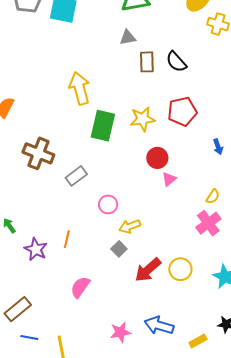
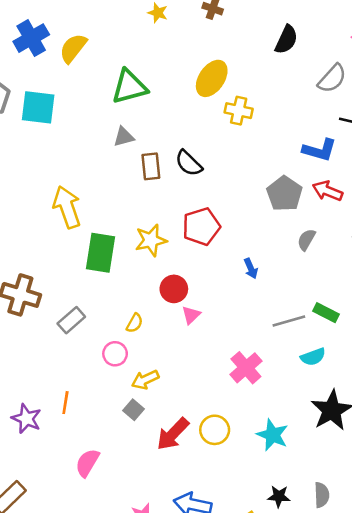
yellow semicircle: (213, 196) -> (135, 323), moved

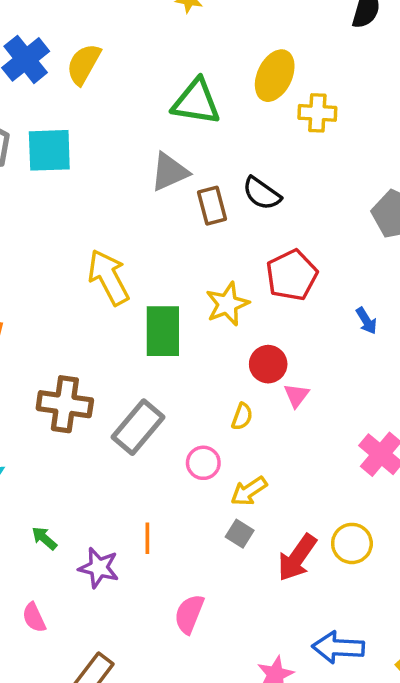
green triangle: (129, 87) -> (196, 102), moved, turned 33
gray triangle: (124, 137) -> (169, 172), size x1.4
gray rectangle: (71, 320) -> (138, 427), size x1.4
yellow semicircle: (135, 323) -> (242, 417), moved

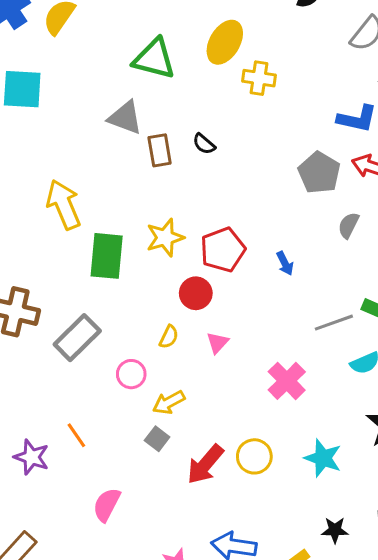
gray triangle: (169, 172) -> (125, 118), turned 39
black semicircle: (262, 193) -> (204, 144), size x0.7
red pentagon: (292, 275) -> (223, 250), moved
pink triangle: (296, 395) -> (217, 343), moved
orange line: (147, 538) -> (76, 435), turned -40

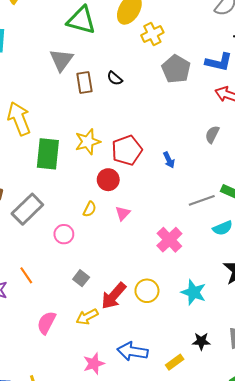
yellow cross: (259, 78) -> (152, 34), turned -35
gray triangle: (125, 118) -> (61, 60), turned 45
gray pentagon: (319, 173) -> (176, 69), moved
yellow arrow: (169, 402) -> (87, 317), moved

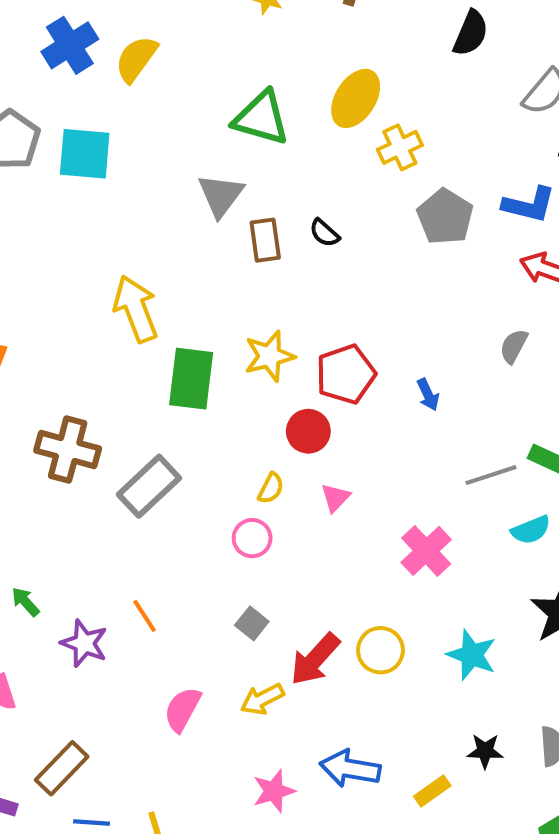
pink circle: (64, 234) -> (252, 538), moved

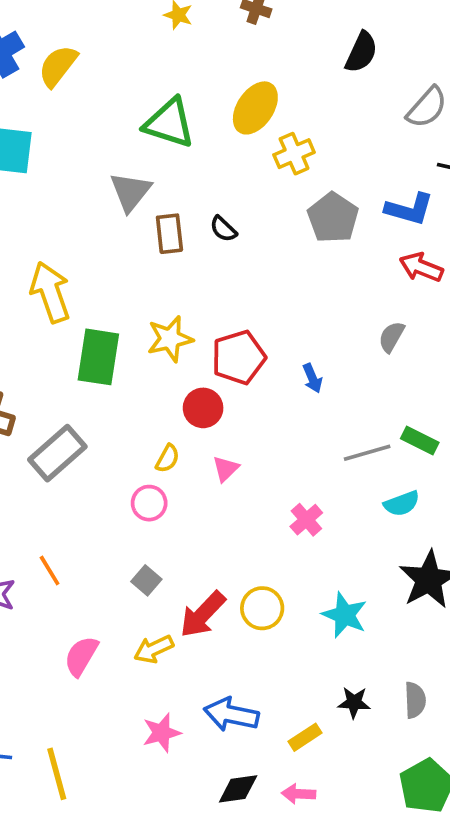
pink cross: (426, 551) -> (306, 520), size x0.7

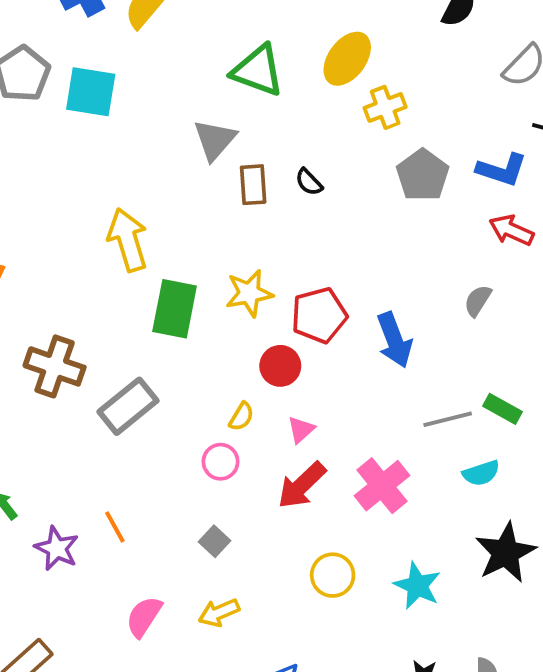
blue arrow: (312, 378) -> (394, 340), size x1.8
pink cross: (306, 520) -> (382, 486), size x1.6
red arrow: (203, 614) -> (302, 485), moved

